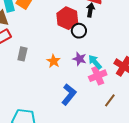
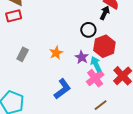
red hexagon: (67, 18) -> (104, 46), moved
gray rectangle: (22, 54) -> (23, 54), moved
pink cross: (98, 76) -> (95, 78), turned -30

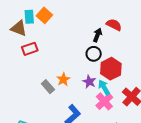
black arrow: (105, 13) -> (97, 35), moved
red rectangle: (14, 16) -> (30, 49), moved
gray rectangle: (23, 54) -> (48, 87), moved, turned -64

